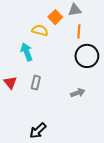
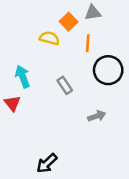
orange line: (79, 31) -> (88, 43), moved
cyan arrow: (27, 52) -> (23, 77), moved
gray rectangle: (36, 83) -> (65, 85), moved, turned -48

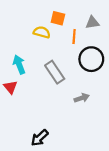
gray triangle: (93, 13) -> (92, 23), moved
orange square: (69, 22) -> (58, 18), turned -32
gray rectangle: (65, 85) -> (55, 72), size x1.5

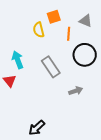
orange square: (58, 18) -> (54, 17), turned -32
gray triangle: (92, 23) -> (86, 21), turned 32
yellow semicircle: (42, 32) -> (39, 30), turned -119

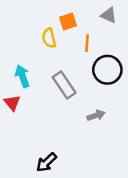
gray triangle: (86, 21) -> (109, 15), moved

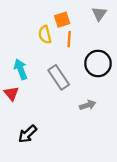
gray triangle: (109, 15) -> (99, 14), turned 42
orange line: (87, 43) -> (69, 39), moved
black arrow: (46, 162) -> (27, 134), moved

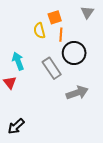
black circle: (98, 63) -> (74, 53), moved
gray arrow: (88, 105) -> (77, 93), size x1.5
black arrow: (27, 134) -> (16, 126), moved

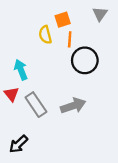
gray rectangle: (52, 68) -> (36, 105), moved
gray arrow: (77, 93) -> (73, 106), moved

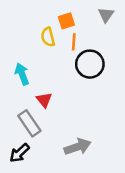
red triangle: (12, 94) -> (44, 100), moved
gray rectangle: (36, 105) -> (29, 123), moved
gray arrow: (73, 106) -> (78, 147), moved

